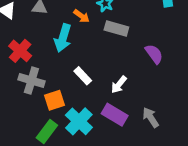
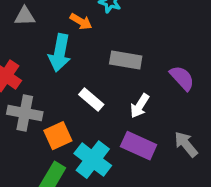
gray rectangle: (116, 28) -> (126, 60), moved
purple semicircle: (154, 54) -> (182, 78), moved

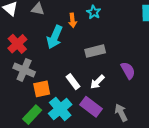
orange arrow: (81, 21) -> (73, 20), turned 40
gray rectangle: (126, 60) -> (95, 51), turned -36
white rectangle: (91, 99) -> (73, 82), moved

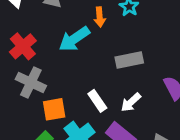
cyan arrow: (55, 37) -> (74, 39), turned 30

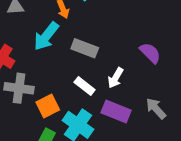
gray rectangle: (129, 60) -> (85, 48), moved, turned 50

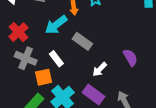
white rectangle: (85, 86) -> (56, 59), moved

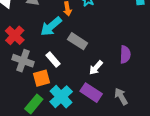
purple semicircle: (130, 58) -> (125, 55), turned 36

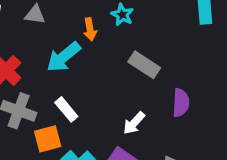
gray rectangle: (78, 41) -> (144, 65), moved

